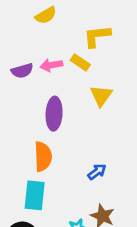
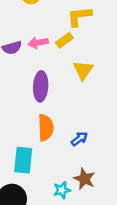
yellow rectangle: (80, 62) -> (64, 40), turned -70
orange semicircle: (43, 157) -> (46, 128), moved

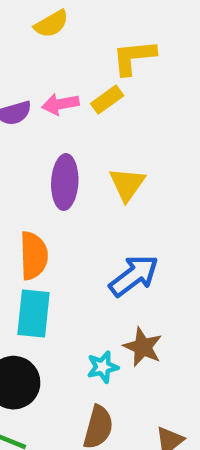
yellow triangle: (83, 70) -> (127, 184), moved
orange semicircle: (46, 128) -> (34, 256), moved
blue arrow: (79, 139) -> (134, 276), size x1.6

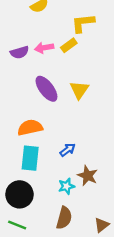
purple ellipse: (65, 182) -> (46, 89), turned -40
orange semicircle: (34, 256) -> (30, 128), turned -100
blue arrow: (134, 276) -> (68, 150), moved, size x0.6

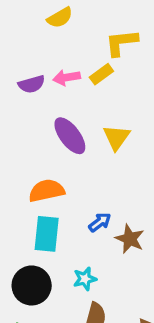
brown star: (88, 176) -> (130, 239), moved
cyan star: (66, 186) -> (85, 279), moved

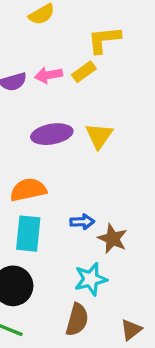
purple ellipse: (70, 136) -> (52, 134), turned -63
blue arrow: (100, 222) -> (82, 222), turned 35
cyan star: (85, 279) -> (91, 279), moved, size x1.4

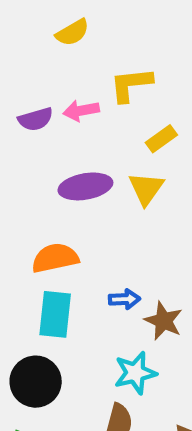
yellow L-shape: (104, 40) -> (131, 85), moved
yellow rectangle: (84, 72) -> (161, 139), moved

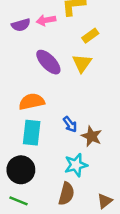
purple ellipse: (85, 186) -> (48, 62), turned 56
blue arrow: (124, 299) -> (70, 124), turned 56

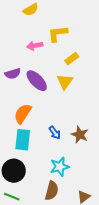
purple semicircle: (21, 25) -> (13, 74), moved
orange semicircle: (32, 102) -> (23, 114), turned -45
brown star: (91, 136) -> (80, 135), moved

